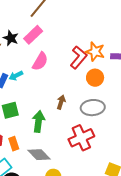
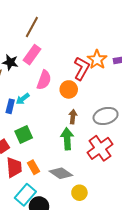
orange star: (95, 52) -> (97, 60), turned 30
orange circle: (95, 78) -> (69, 89), moved
green arrow: (38, 121) -> (67, 139), moved

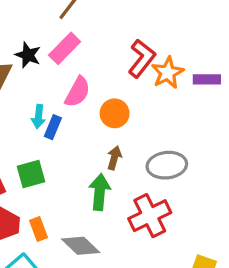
red L-shape: (82, 68) -> (142, 58), moved
cyan arrow: (23, 99) -> (38, 117), turned -56
blue rectangle: (10, 106) -> (53, 127), moved

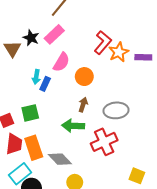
green arrow: (100, 192) -> (73, 126), turned -95
orange rectangle: (38, 229) -> (34, 148), size x1.6

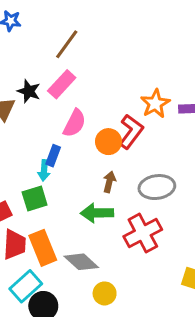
red L-shape: (103, 43) -> (131, 132), moved
cyan arrow: (36, 77) -> (44, 170), moved

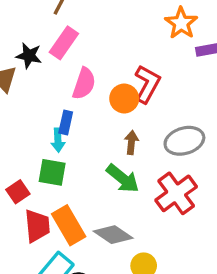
orange star: (155, 104) -> (181, 23), moved
green square: (35, 199) -> (52, 172), turned 35
green arrow: (97, 213) -> (123, 179), turned -132

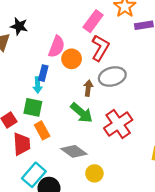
pink rectangle: (64, 43) -> (93, 21), moved
orange circle: (124, 98) -> (72, 59), moved
gray ellipse: (184, 141) -> (112, 76), moved
orange rectangle: (69, 225) -> (42, 130), moved, size x0.7

